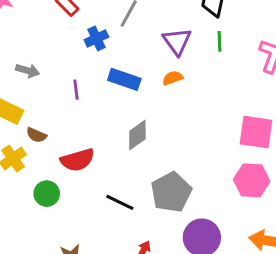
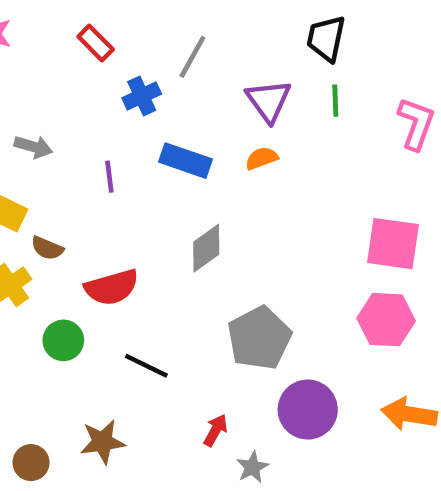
black line: (120, 202) -> (146, 366), moved

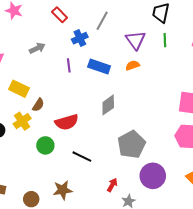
gray arrow: (33, 147) -> (37, 48), moved, turned -42
purple line: (109, 177) -> (69, 65), moved
brown semicircle: (47, 248) -> (38, 105), turned -80

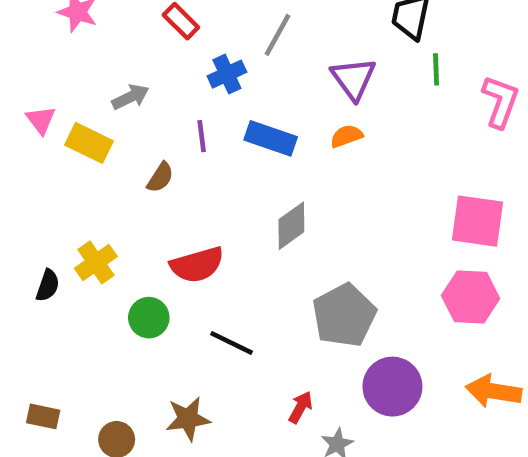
green line: (165, 40) -> (436, 69), moved
yellow rectangle: (19, 89) -> (89, 143), moved
brown semicircle: (38, 105) -> (160, 177), moved

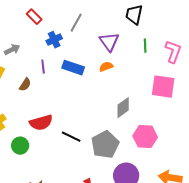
green line: (436, 69) -> (145, 46), moved
pink square: (477, 221) -> (163, 87), moved
gray diamond: (291, 226) -> (123, 108), moved
pink hexagon: (471, 297) -> (145, 137), moved
black line: (232, 343) -> (71, 137), moved

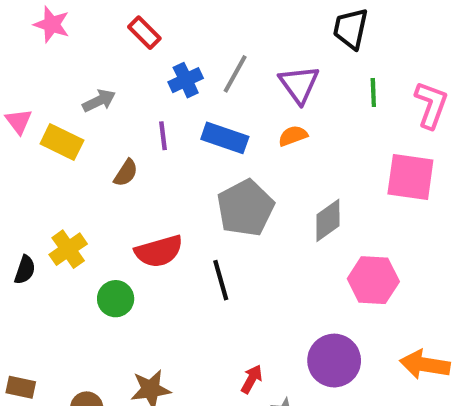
gray line: (76, 23) -> (235, 74), moved
black line: (71, 137) -> (221, 280), turned 48
gray pentagon: (105, 145) -> (245, 208), moved

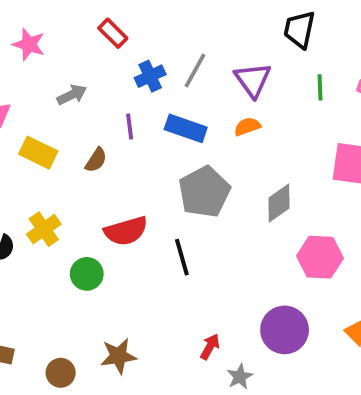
pink star: (52, 24) -> (29, 44), moved
yellow rectangle: (62, 142) -> (38, 153), moved

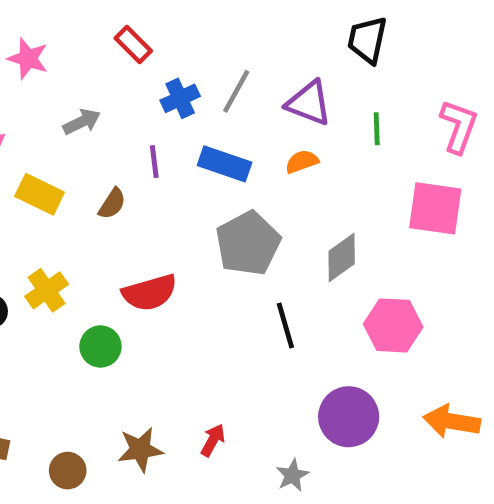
purple triangle: (253, 80) -> (309, 103), turned -33
green line: (320, 87) -> (377, 129), moved
black line: (182, 257) -> (285, 325), moved
red arrow: (210, 347) -> (213, 440), moved

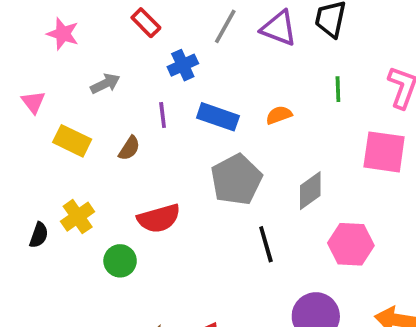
gray line: (236, 91) -> (225, 26), moved
purple triangle: (309, 103) -> (279, 28), moved

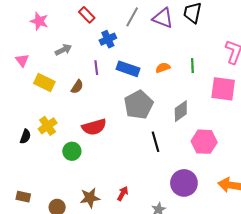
green line: (338, 89) -> (192, 66), moved

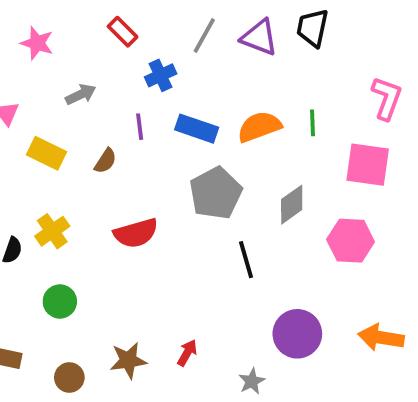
orange semicircle: (163, 68) -> (259, 127), size x1.6
pink hexagon: (204, 142) -> (351, 241), moved
green circle: (72, 151) -> (60, 301), moved

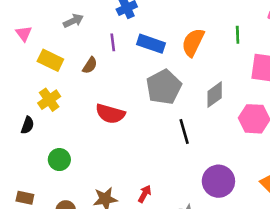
green line: (313, 123) -> (238, 35), moved
orange semicircle: (259, 127) -> (193, 42), turned -44
yellow cross: (52, 231) -> (49, 100), moved
red semicircle: (136, 233) -> (110, 114), turned 32

